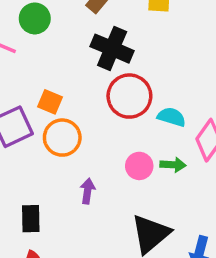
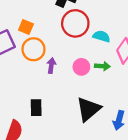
purple arrow: (88, 191) -> (51, 66), moved
black rectangle: (31, 219) -> (36, 108), moved

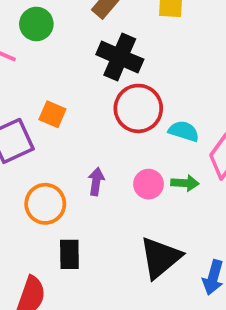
orange circle: (33, 49) -> (45, 204), moved

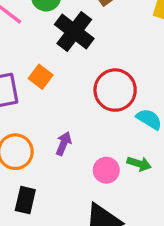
black cross: (120, 57) -> (74, 32), moved
pink circle: (149, 184) -> (106, 170), moved

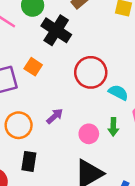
purple arrow: (64, 143) -> (55, 116), turned 30
green arrow: (139, 164) -> (113, 127), turned 78

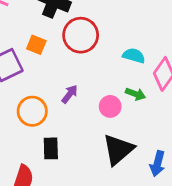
red circle: (91, 72) -> (81, 35), moved
green arrow: (113, 127) -> (135, 94), turned -60

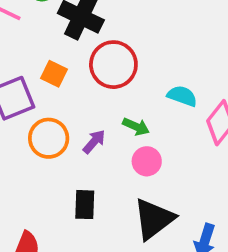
green arrow: (135, 94) -> (136, 127), moved
orange circle: (32, 111) -> (49, 138), moved
black rectangle: (51, 148) -> (85, 205), moved

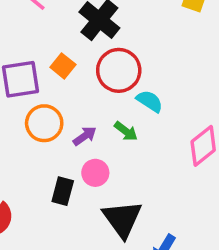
cyan semicircle: (182, 96) -> (150, 101), moved
pink circle: (147, 161) -> (95, 173), moved
black triangle: (154, 219) -> (122, 219), turned -42

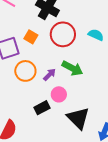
cyan semicircle: (150, 101) -> (96, 35), moved
green arrow: (126, 131) -> (72, 68), size x1.5
black rectangle: (63, 191) -> (42, 108), turned 56

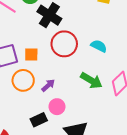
orange square: (31, 37) -> (31, 54), moved, turned -32
green arrow: (72, 68) -> (91, 80), moved

